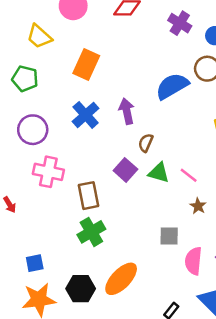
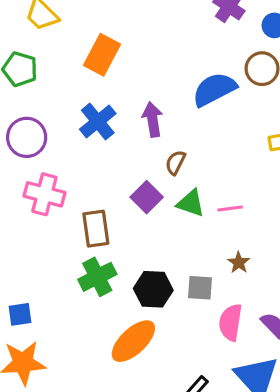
pink line: (189, 175) -> (230, 208), turned -48
brown star: (198, 206) -> (239, 263), moved
black hexagon: (81, 289) -> (153, 289), moved

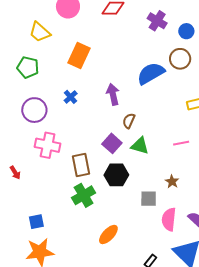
blue cross: (98, 121) -> (71, 97), moved, size x0.6
pink line: (230, 208) -> (181, 143), moved
black hexagon: (153, 289) -> (116, 175), moved
orange ellipse: (133, 341) -> (108, 234), size x0.7

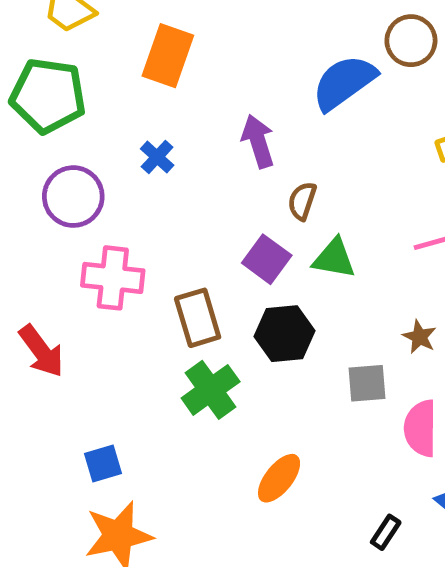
green pentagon: (28, 67) -> (48, 96), size x1.4
red arrow: (15, 173) -> (41, 351), size x1.6

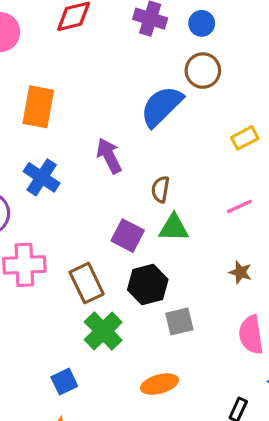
blue cross: (157, 157) -> (42, 177), size x1.5
brown semicircle: (302, 201) -> (160, 189), moved
gray square: (367, 383) -> (179, 321), moved
blue square: (103, 464) -> (64, 382), moved
orange ellipse: (279, 478) -> (159, 384), turned 45

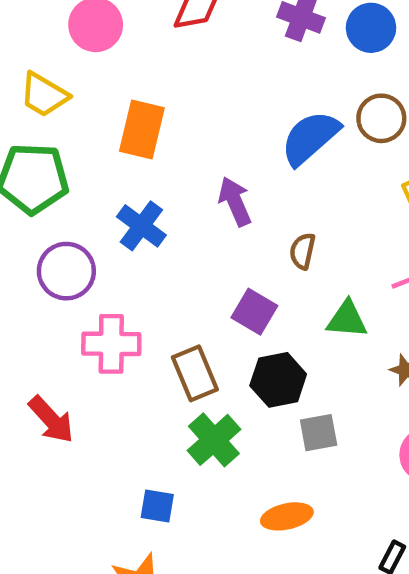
blue circle: (202, 23) -> (371, 28), size x1.4
brown circle: (203, 71) -> (381, 118), moved
green triangle: (174, 228) -> (347, 319), moved
blue square: (64, 382) -> (157, 506), turned 32

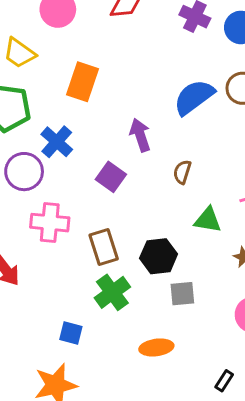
blue cross: (141, 226) -> (57, 142), moved
purple square: (254, 312) -> (111, 177), moved

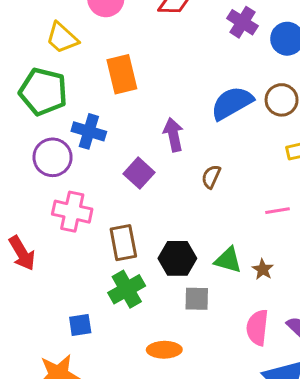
orange rectangle: (83, 82) -> (122, 74), turned -39
blue cross: (57, 142) -> (89, 131), turned -32
green triangle: (208, 220) -> (228, 260), moved
blue square: (71, 333) -> (80, 325), turned -30

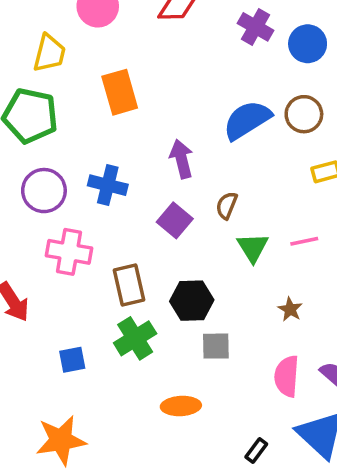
yellow trapezoid: (62, 38) -> (49, 53), turned -116
blue cross: (89, 131) -> (108, 185), moved
purple square: (139, 173) -> (175, 220), moved
green triangle: (228, 260) -> (253, 247), moved, turned 44
blue square: (80, 325) -> (72, 360), moved

